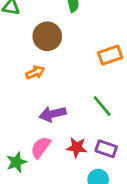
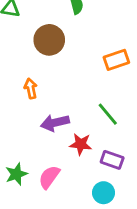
orange arrow: (35, 72) -> (31, 88), moved, turned -78
pink semicircle: (41, 147) -> (49, 177), moved
red star: (77, 147) -> (81, 144), moved

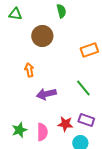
red star: (81, 144) -> (65, 124), moved
pink semicircle: (49, 177) -> (42, 132), turned 144

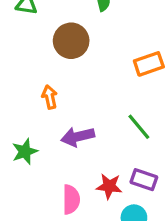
green star: (19, 130) -> (25, 152), moved

